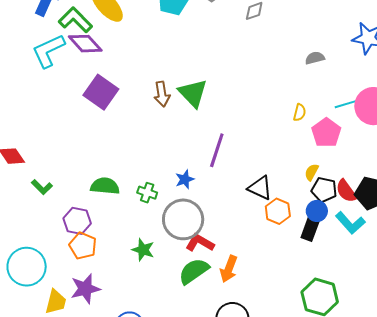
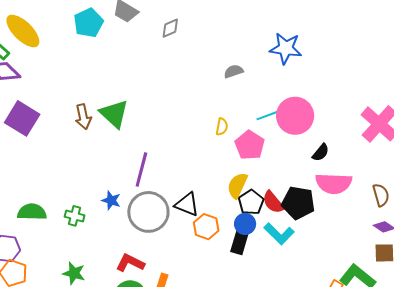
yellow semicircle: (312, 172) -> (237, 185), size x1.5
blue star: (185, 179) -> (111, 200), turned -30
black pentagon: (324, 190) -> (251, 202), turned 30
gray circle: (183, 219) -> (148, 212), moved

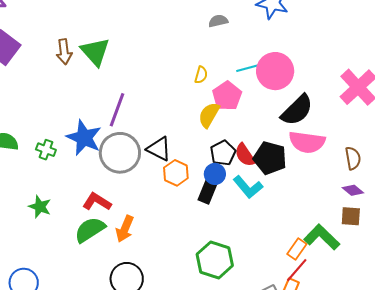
black semicircle: (321, 153) -> (297, 110), size x1.8
yellow semicircle: (237, 185) -> (209, 115), moved
blue star: (111, 200) -> (84, 138), size x1.8

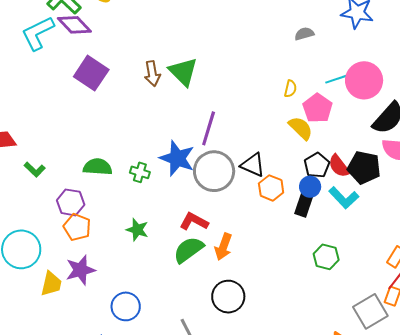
yellow semicircle: (209, 115) -> (301, 128), turned 108
green hexagon: (215, 260) -> (326, 257), moved, size x0.7

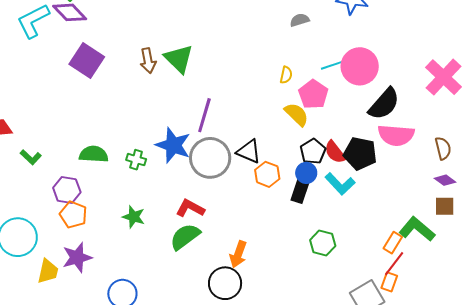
orange arrow: (223, 247) -> (238, 254), moved

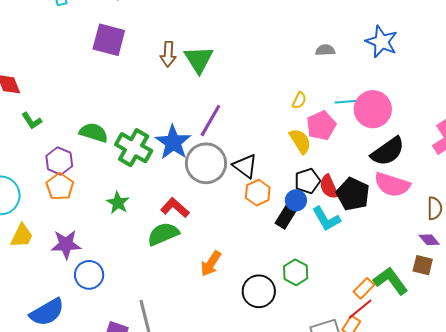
purple square: (87, 60) -> (109, 40), turned -32
green cross: (136, 160) -> (134, 148), size x1.8
purple star: (77, 257) -> (66, 244), moved
black circle: (225, 283) -> (259, 291), moved

